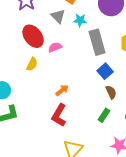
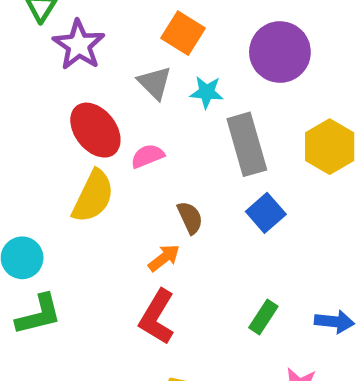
yellow semicircle: (32, 64) -> (93, 196), size x1.6
brown semicircle: (111, 92) -> (190, 218), moved

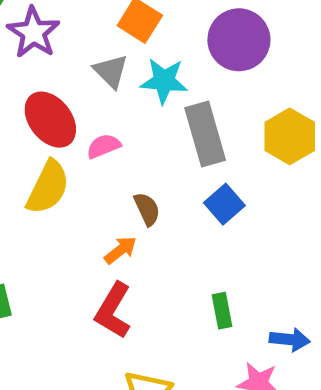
cyan star: (207, 92) -> (164, 81), size x1.4
green rectangle: (263, 317) -> (222, 311), turned -44
blue arrow: (334, 322) -> (290, 340), moved

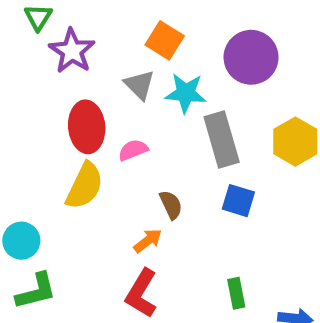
red ellipse: (50, 120) -> (87, 127), turned 33
blue square: (224, 204) -> (238, 201), turned -32

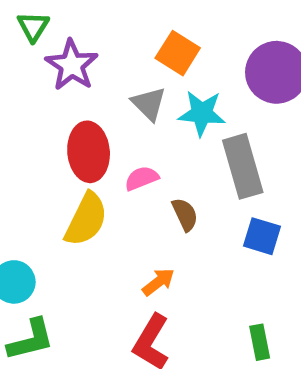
brown semicircle: (171, 205) -> (185, 214), moved

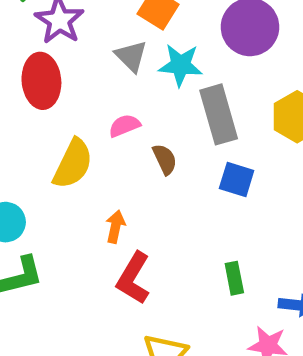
red ellipse: (89, 152) -> (41, 81), moved
orange arrow: (158, 282) -> (115, 227), moved, turned -40

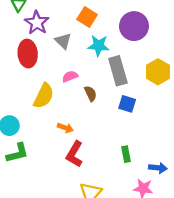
gray triangle: (131, 56) -> (63, 41), moved
orange arrow: (115, 227) -> (65, 128), turned 98

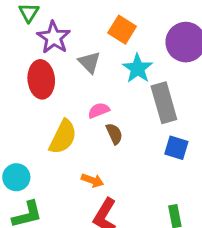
cyan star: (99, 46) -> (138, 68), turned 30
brown semicircle: (91, 94) -> (114, 134), moved

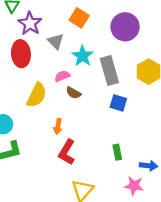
cyan star: (138, 68) -> (82, 56), moved
brown semicircle: (114, 134) -> (74, 93), turned 144
orange arrow: (92, 180) -> (58, 126), turned 80

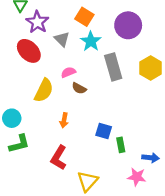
red ellipse: (21, 54) -> (29, 51), turned -40
cyan star: (82, 56) -> (91, 41), moved
blue square: (118, 103) -> (104, 131), moved
red L-shape: (67, 152) -> (59, 158), moved

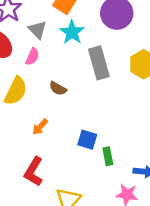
pink semicircle: (68, 72) -> (32, 57), moved, turned 136
orange arrow: (64, 120) -> (40, 127), turned 32

